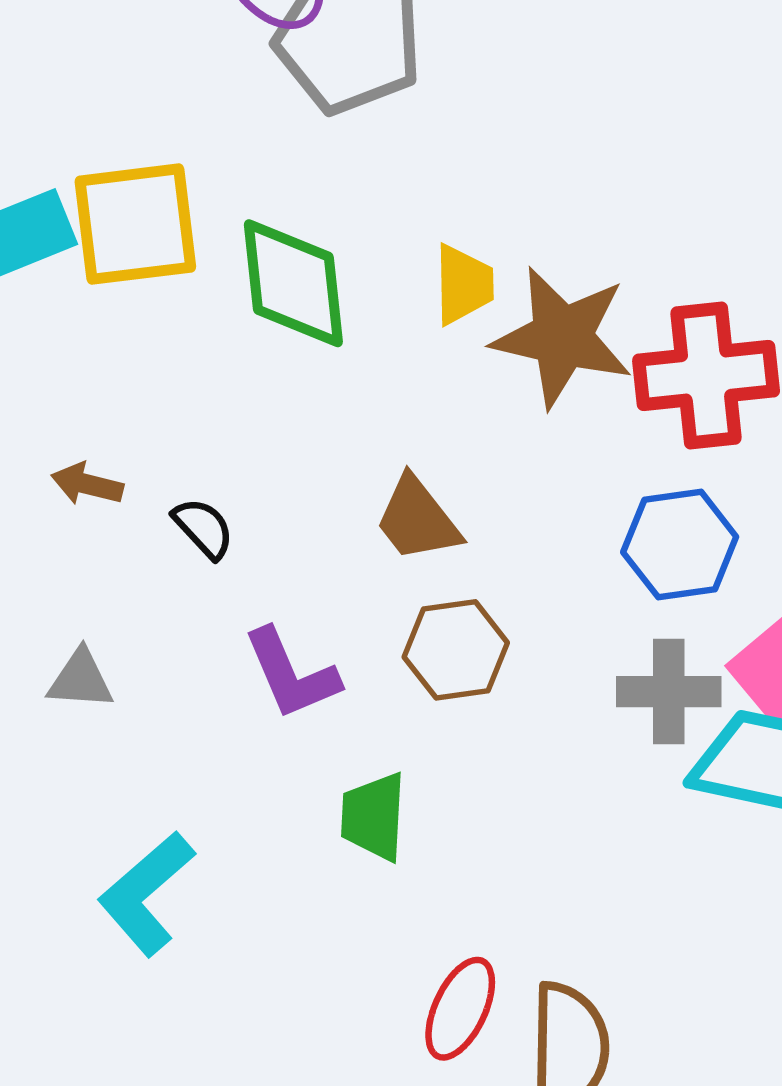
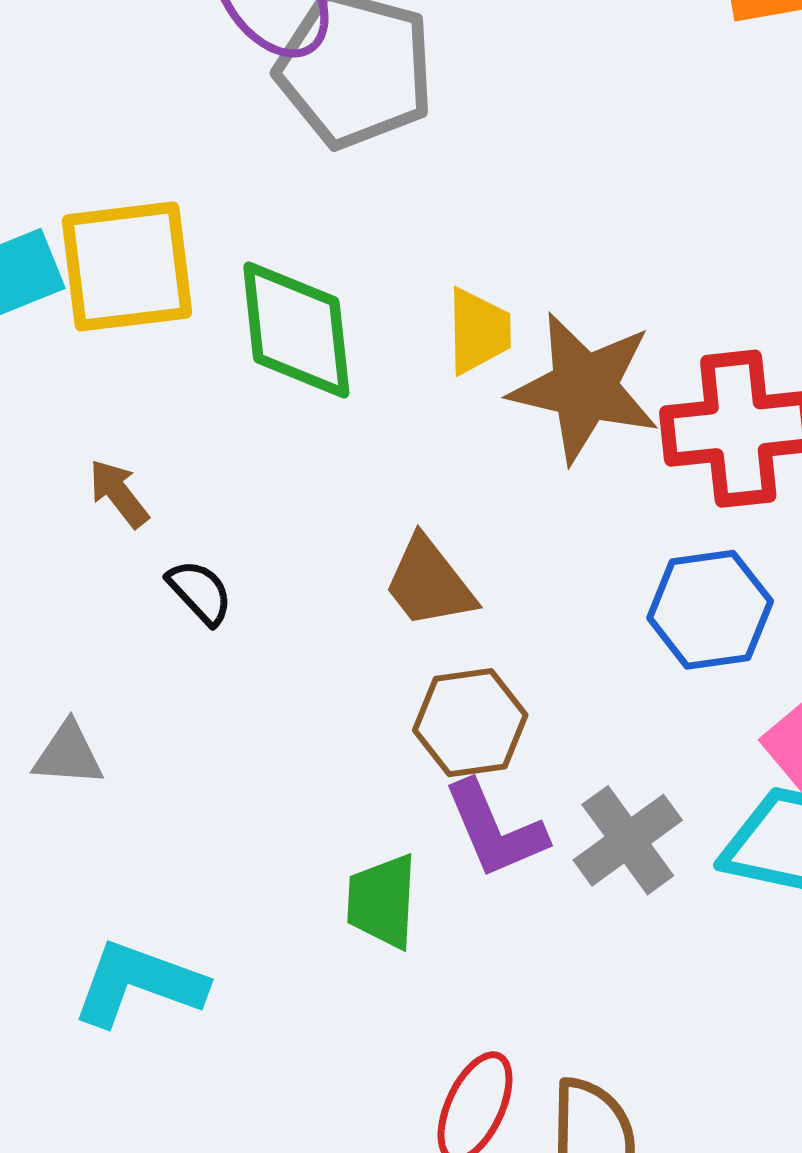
brown arrow: (87, 484) -> (119, 493), moved, turned 38
purple L-shape: (291, 674) -> (495, 830), moved
gray cross: (669, 692) -> (628, 840), moved, turned -36
cyan L-shape: (146, 893) -> (139, 984), turned 61

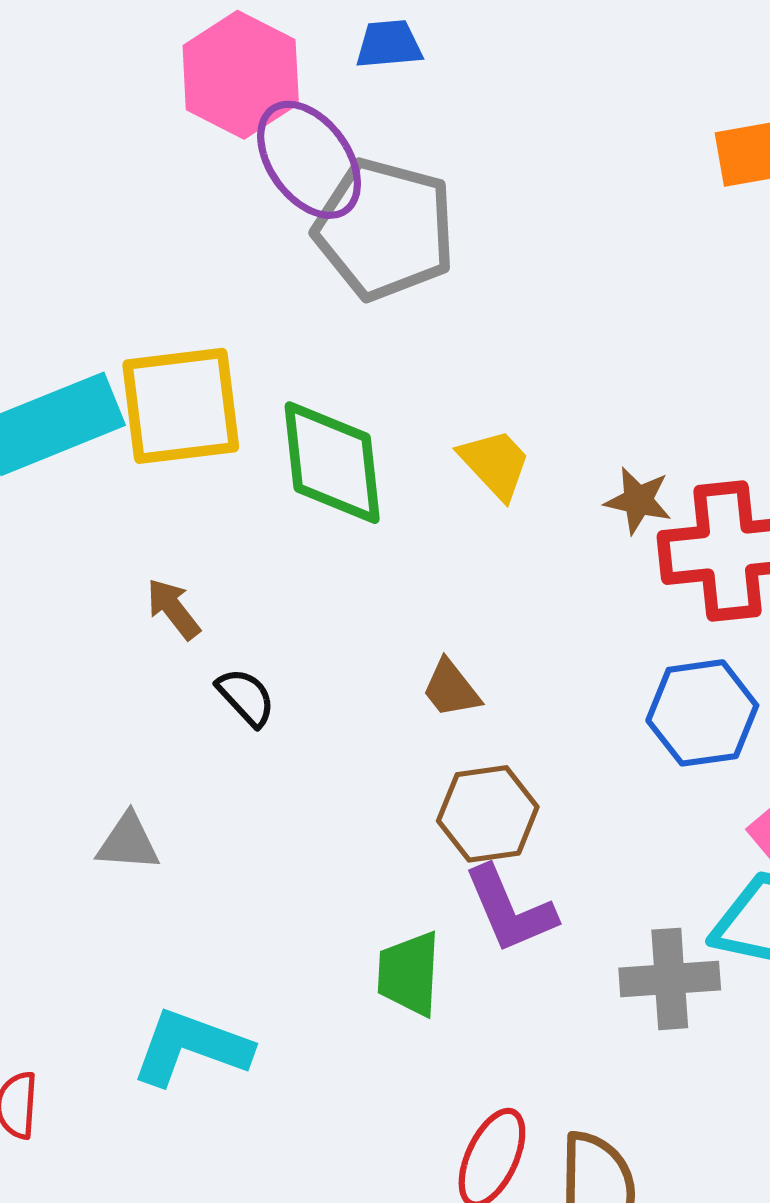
yellow trapezoid: (478, 331) -> (495, 464), turned -42
brown star: (584, 388) -> (638, 501), moved, size x0.5
brown trapezoid: (429, 583) -> (451, 689), size x0.7
gray cross: (628, 840) -> (670, 979), moved, turned 32

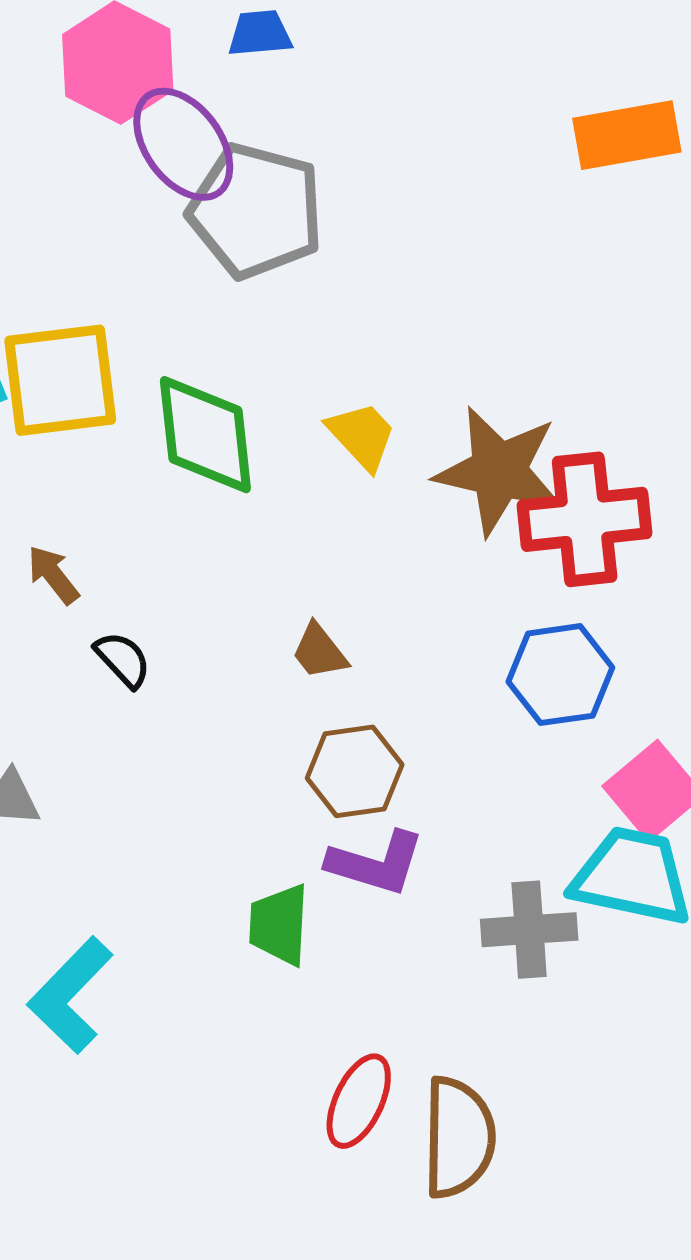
brown star: (638, 501) -> (499, 471), size x2.0
purple L-shape: (510, 910) -> (376, 863), turned -50
cyan L-shape: (191, 1047) -> (70, 995), turned -66

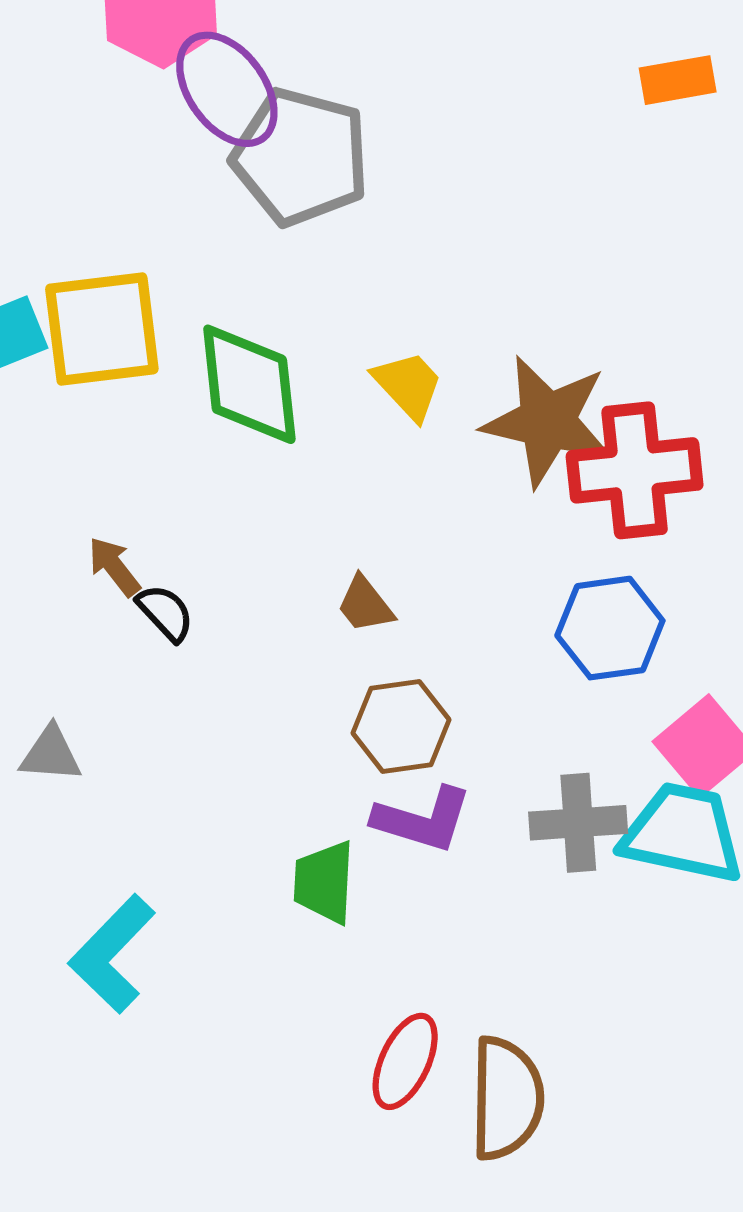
orange rectangle: (627, 135) -> (678, 80), size x0.7
brown arrow: (53, 575) -> (114, 567), moved
gray cross: (529, 930) -> (578, 823), moved

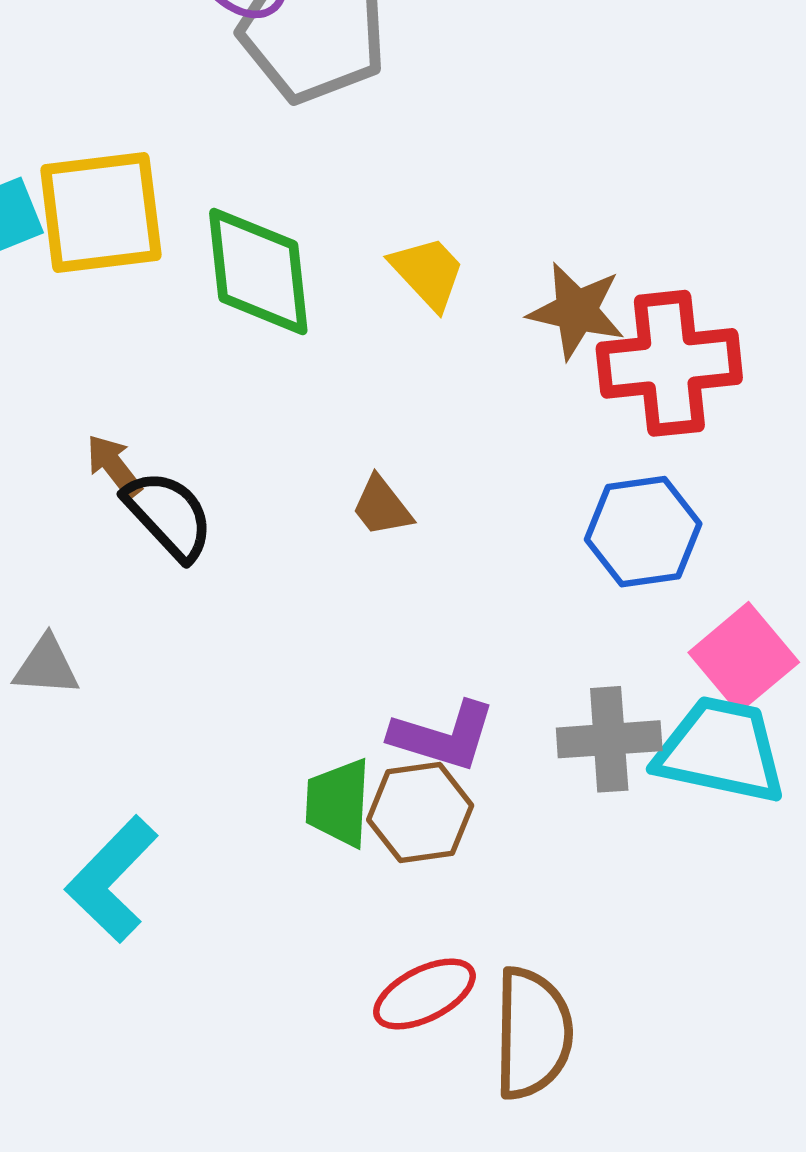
brown star: (548, 421) -> (576, 311), size x0.7
black semicircle: (165, 613) -> (169, 515), size x1.5
brown hexagon: (401, 726) -> (420, 813), moved
red ellipse: (405, 1061) -> (424, 994), turned 38

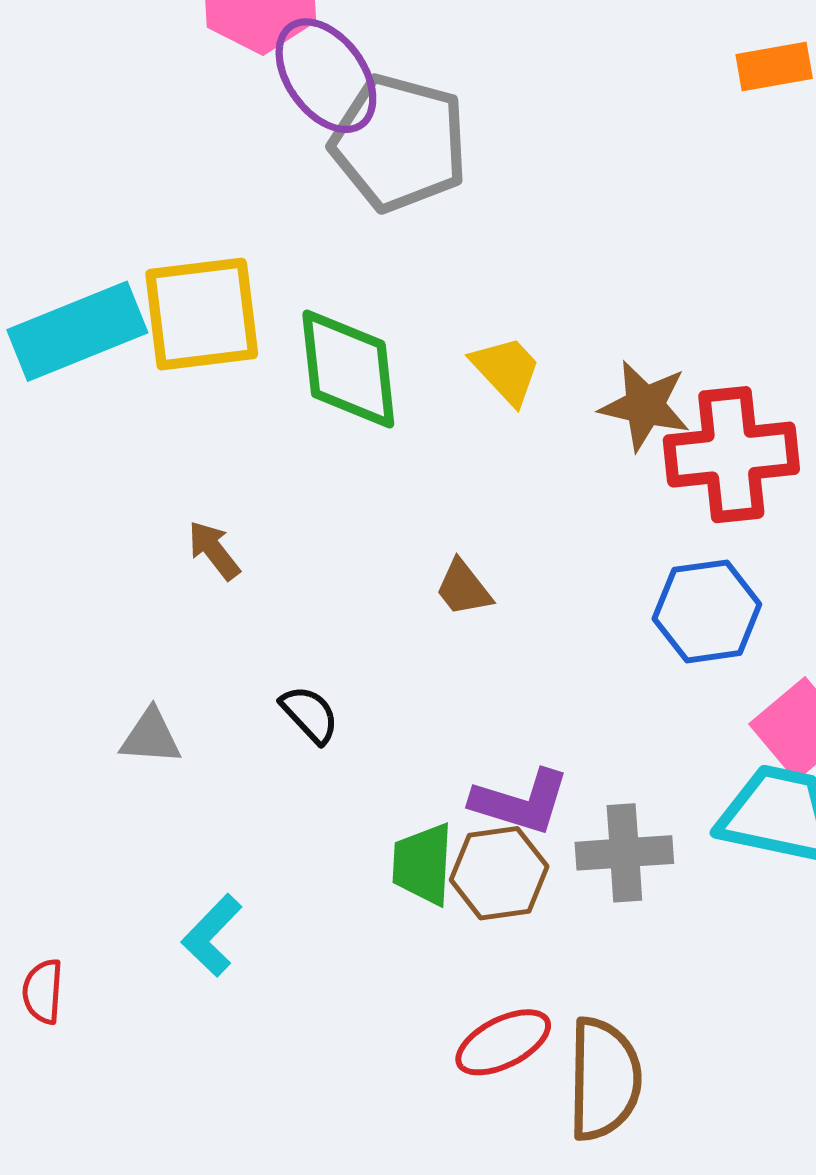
black semicircle: (169, 515) -> (310, 714), moved, size x0.7
gray cross: (609, 739) -> (624, 853), moved
cyan L-shape: (112, 879) -> (212, 935), size x0.7

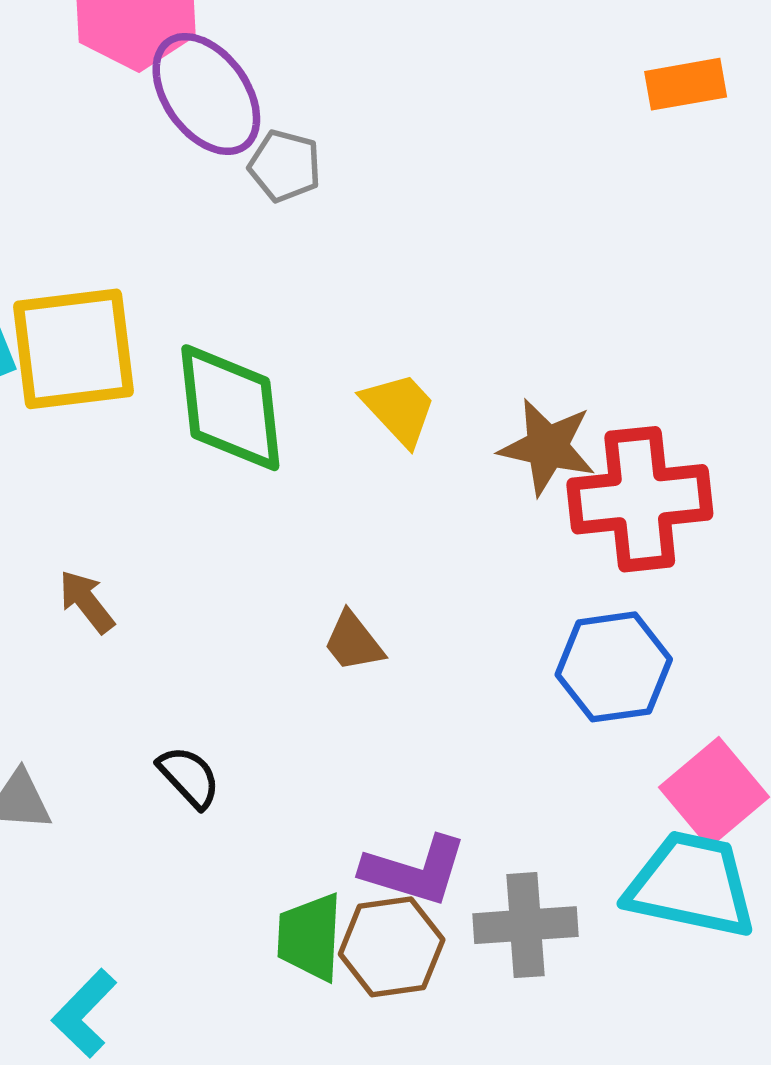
gray pentagon: (399, 143) -> (285, 166), size x0.5

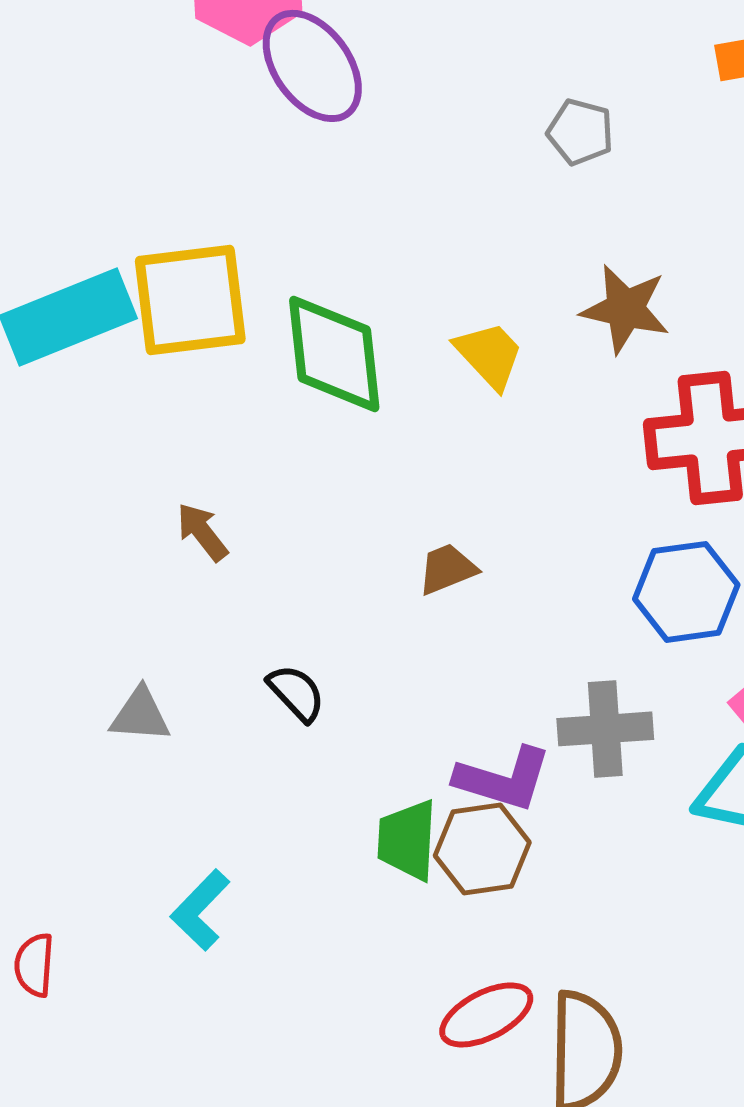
gray pentagon: (285, 166) -> (580, 132), moved
brown star: (547, 447) -> (625, 309), moved
brown trapezoid: (353, 642) -> (447, 569), turned 106
gray cross: (526, 925) -> (605, 729), moved

